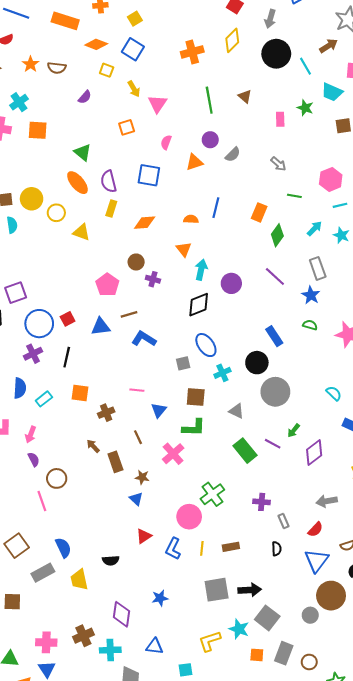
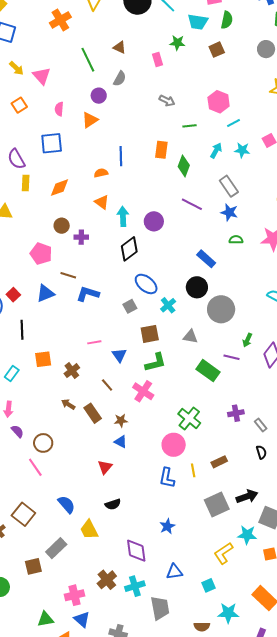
gray semicircle: (233, 155) -> (120, 79), moved
brown line: (129, 314) -> (68, 275), turned 49
red triangle: (144, 536) -> (105, 467), moved
gray rectangle: (43, 573) -> (56, 548), moved

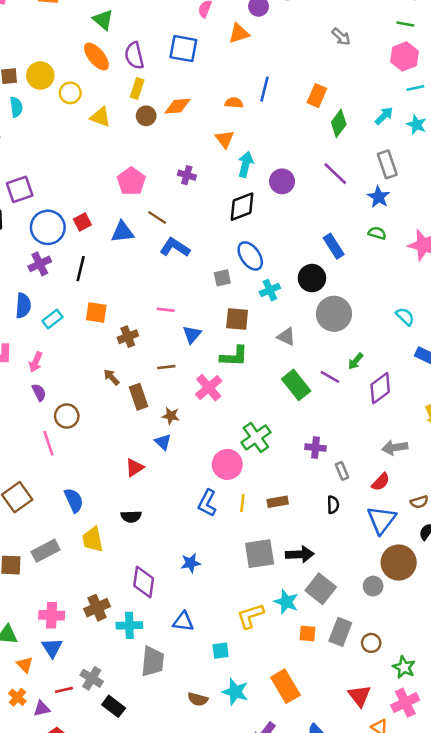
green line: (190, 126) -> (405, 24), moved
brown circle: (62, 226) -> (146, 116), moved
brown line: (107, 385) -> (166, 367), turned -72

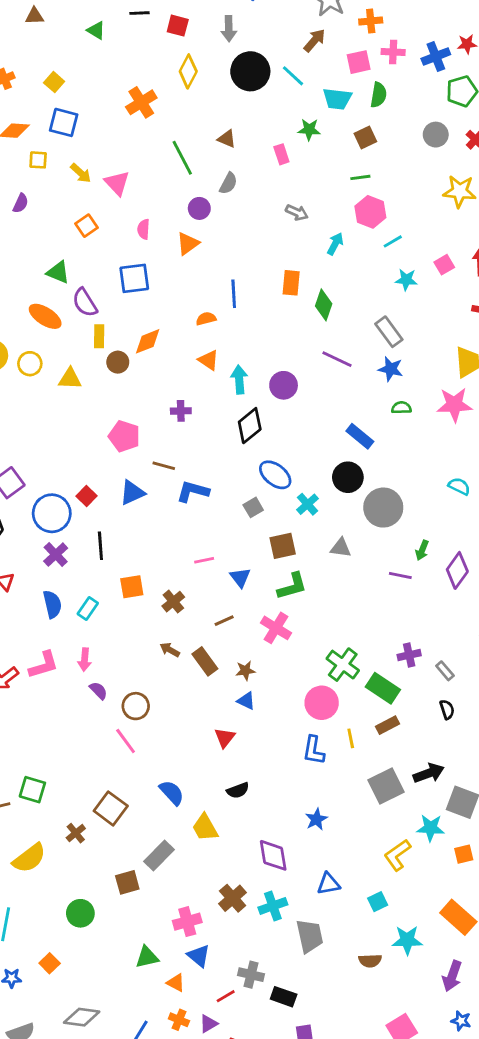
green triangle: (103, 20) -> (58, 272), moved
cyan arrow: (384, 116) -> (335, 244), moved
green rectangle: (296, 385) -> (383, 688), moved

